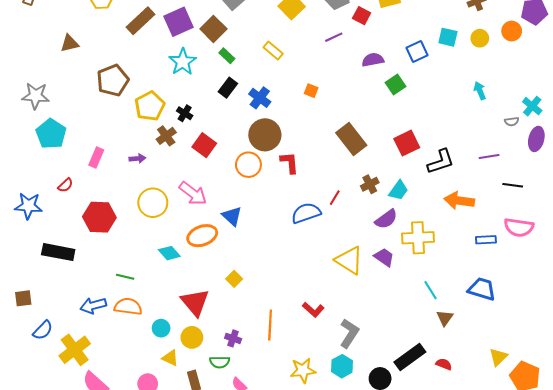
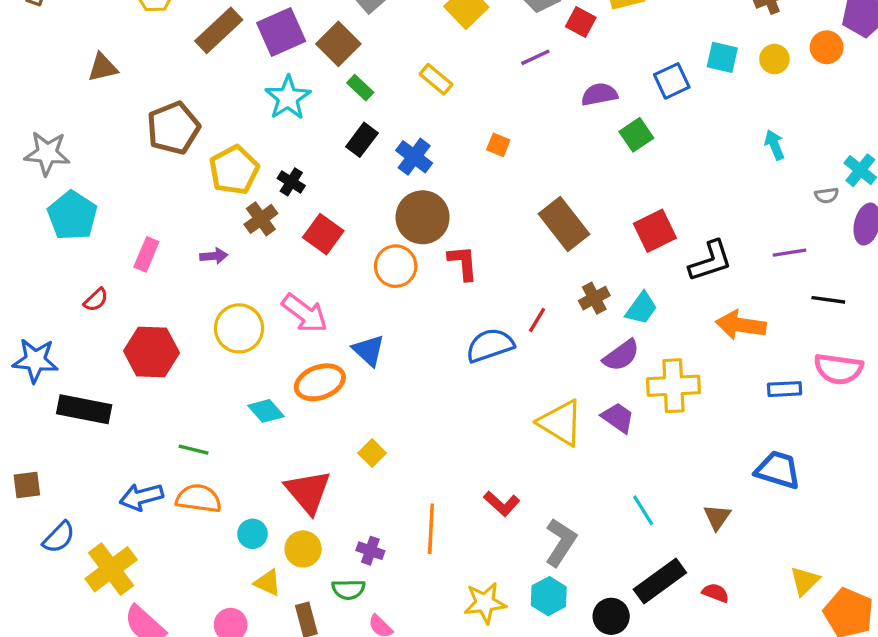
blue star: (28, 206) -> (35, 360), moved
cyan line: (430, 290) -> (643, 510), moved

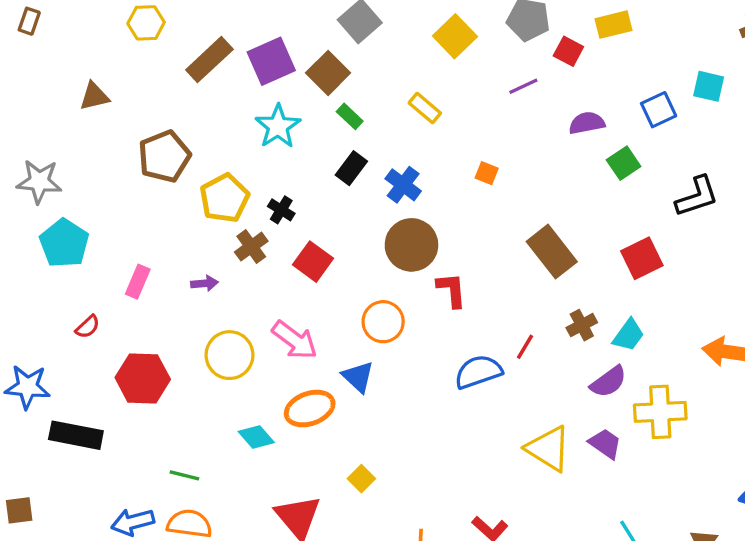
black L-shape: (710, 261) -> (697, 196), moved
orange circle: (396, 266) -> (383, 322), moved

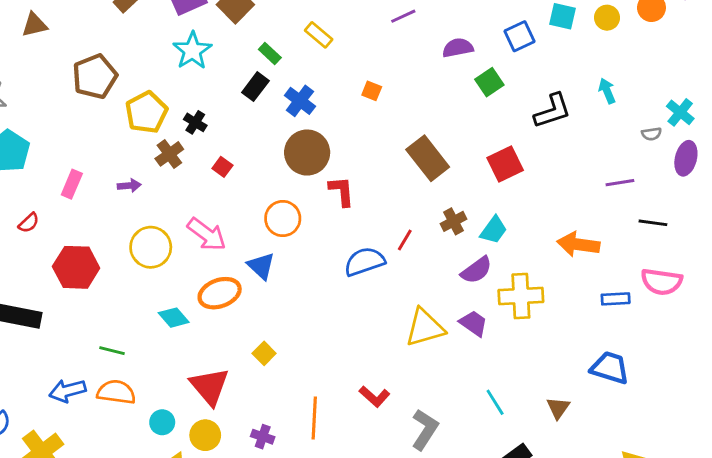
green rectangle: (350, 116) -> (270, 54), moved
red square: (313, 262) -> (222, 167), size x0.6
yellow triangle: (548, 449) -> (425, 328), turned -48

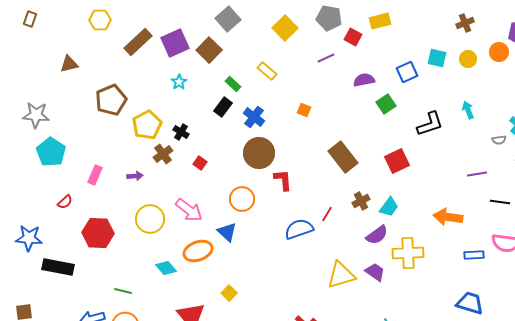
cyan star: (192, 51) -> (179, 82), size x0.6

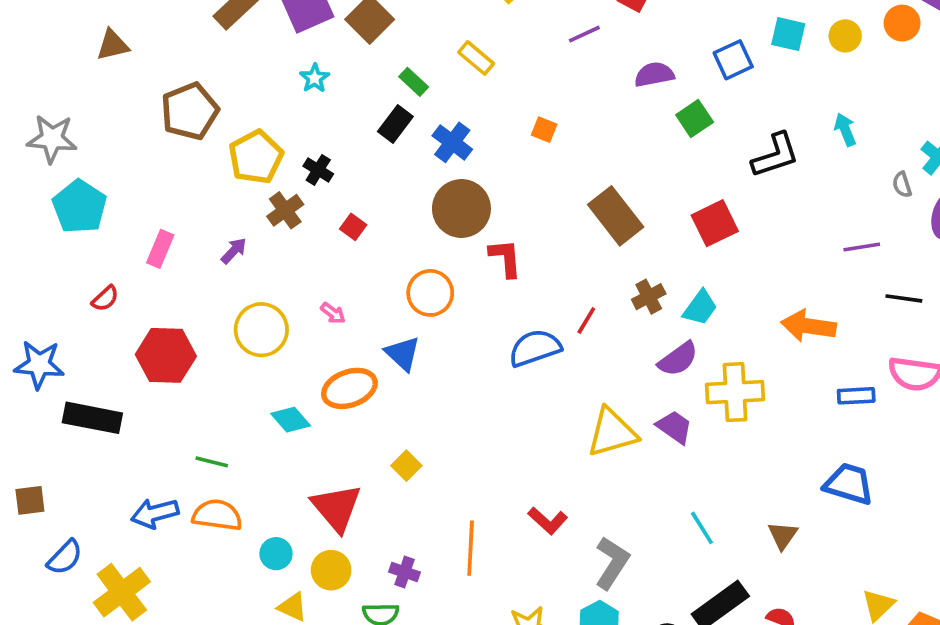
gray semicircle: (499, 140) -> (902, 185), turned 80
purple arrow: (135, 176) -> (234, 251), turned -42
pink arrow: (189, 210) -> (333, 313), size x0.5

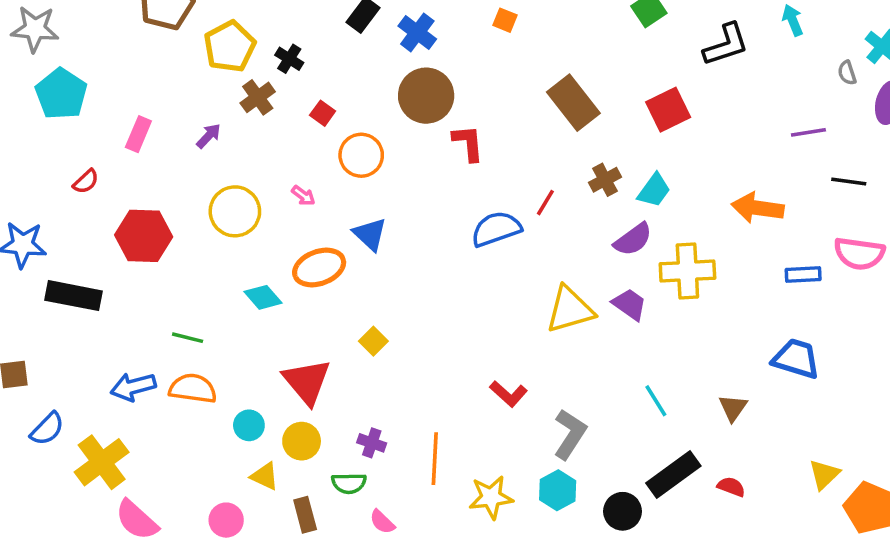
orange circle: (430, 293) -> (361, 155), moved
orange line: (471, 548) -> (435, 459), moved

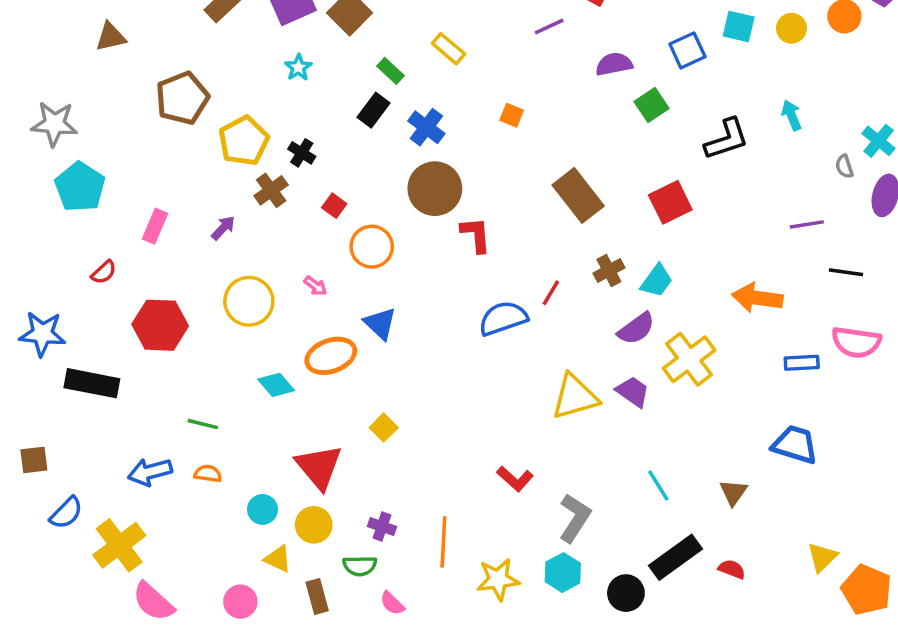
yellow cross: (687, 271) -> (689, 359), turned -34
orange semicircle: (193, 389) -> (208, 474), size x0.6

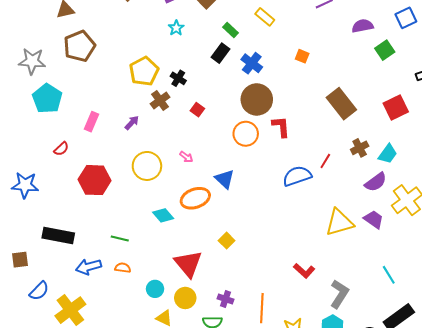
brown pentagon: (182, 98) -> (79, 46), moved
orange circle: (372, 247) -> (246, 134), moved
black rectangle: (92, 383) -> (58, 236), moved

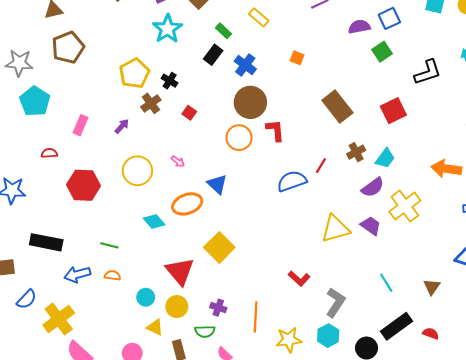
blue square: (406, 18) -> (389, 18), moved
cyan star: (176, 28) -> (167, 29), size x1.8
red semicircle: (61, 149) -> (49, 153), turned -140
yellow square: (227, 241) -> (219, 247), size x1.8

